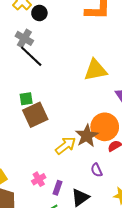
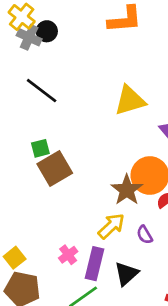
gray cross: (24, 38) -> (29, 37), moved
yellow arrow: (66, 145) -> (111, 226), moved
purple rectangle: (57, 188) -> (95, 264), size x1.6

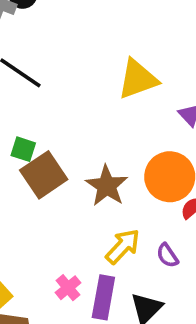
green square: (40, 148) -> (23, 149), turned 36
brown star: (127, 190) -> (107, 186), moved

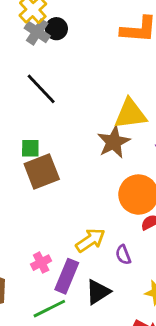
green square: (23, 149) -> (30, 148), turned -30
brown star: (107, 186) -> (114, 142), moved

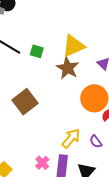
green square: (30, 148) -> (37, 51), moved, turned 32

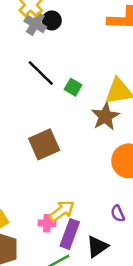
yellow arrow: (71, 138) -> (62, 211), moved
pink cross: (42, 163) -> (47, 223), turned 32

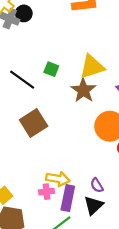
black line: (41, 73) -> (22, 80), moved
yellow arrow: (62, 211) -> (58, 179), turned 55
purple semicircle: (118, 213) -> (97, 185), moved

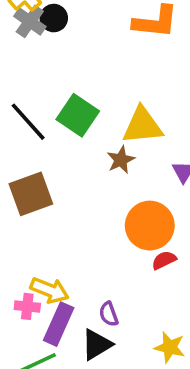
green square: (51, 69) -> (78, 115), size x1.6
brown star: (83, 90) -> (121, 160), size x0.7

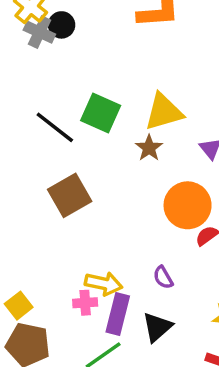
purple semicircle: (109, 314) -> (163, 277), moved

